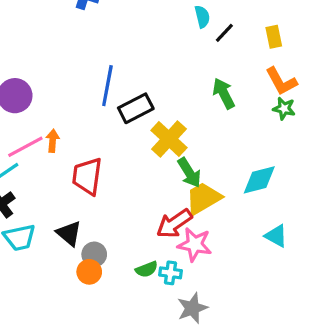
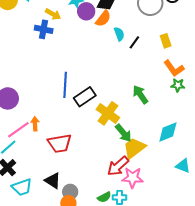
green arrow: (224, 93) -> (140, 95), moved
red trapezoid: (87, 176) -> (60, 143), turned -100

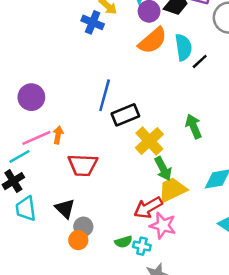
orange semicircle: (103, 19) -> (153, 41), moved, size x1.4
cyan semicircle: (119, 34) -> (183, 47), size x1.5
cyan trapezoid: (22, 187) -> (26, 209), turned 90

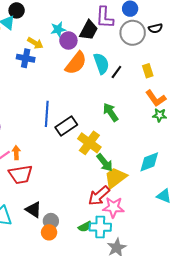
green arrow: (194, 126) -> (111, 112), moved
red trapezoid: (83, 165) -> (21, 174), moved
cyan cross: (142, 246) -> (100, 227), size x1.5

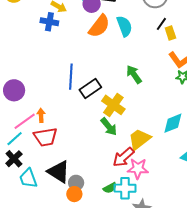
black line: (116, 72) -> (161, 24), moved
green arrow: (105, 163) -> (109, 127), moved
black triangle: (33, 210) -> (59, 172), size x1.4

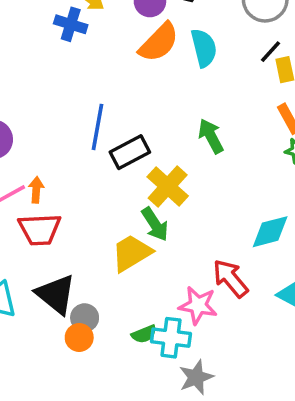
yellow trapezoid: (139, 139) -> (132, 253), moved
red arrow: (123, 157) -> (230, 278), moved, turned 85

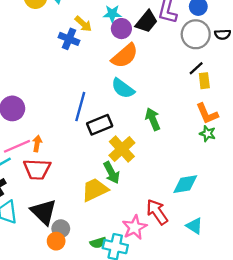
cyan semicircle: (204, 48) -> (123, 88), moved, turned 135
pink star: (198, 305) -> (135, 227), turned 30

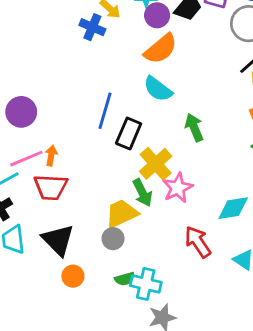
black rectangle: (100, 125) -> (129, 133), turned -45
pink star: (135, 227) -> (178, 188), moved
gray circle: (61, 229) -> (113, 239), moved

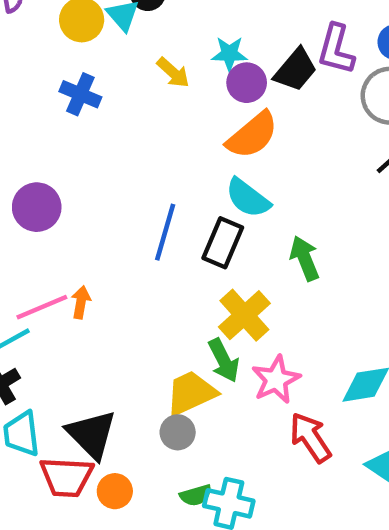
blue cross: (92, 27) -> (80, 94), moved
purple circle: (21, 112) -> (37, 207), moved
black rectangle: (129, 133) -> (223, 243), moved
red trapezoid: (51, 187) -> (67, 477), moved
pink star: (178, 188) -> (276, 380), moved

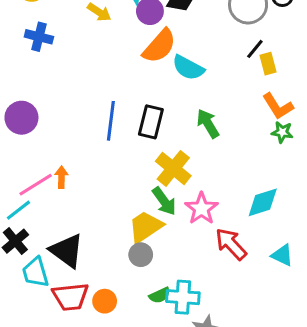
cyan semicircle: (248, 198) -> (188, 68), moved
black triangle: (92, 434) -> (67, 251), moved

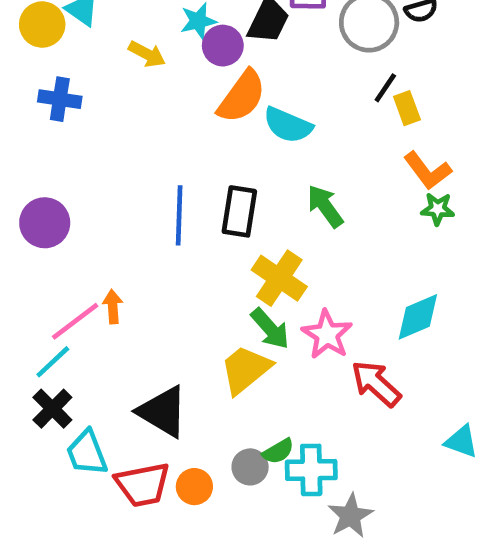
black triangle: (67, 251) -> (163, 412), moved
gray circle: (141, 255) -> (250, 467), moved
cyan triangle: (282, 255) -> (461, 442), moved
green semicircle: (160, 295) -> (278, 451), moved

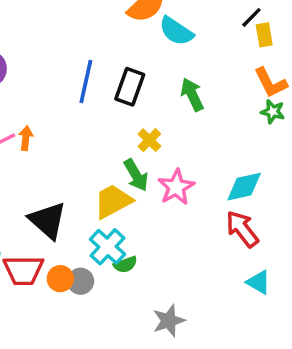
yellow cross: (279, 278) -> (149, 140), size x0.6
red arrow: (376, 384) -> (242, 229), moved
gray circle: (250, 467) -> (81, 281), moved
cyan cross: (311, 470) -> (107, 247), moved, turned 33

